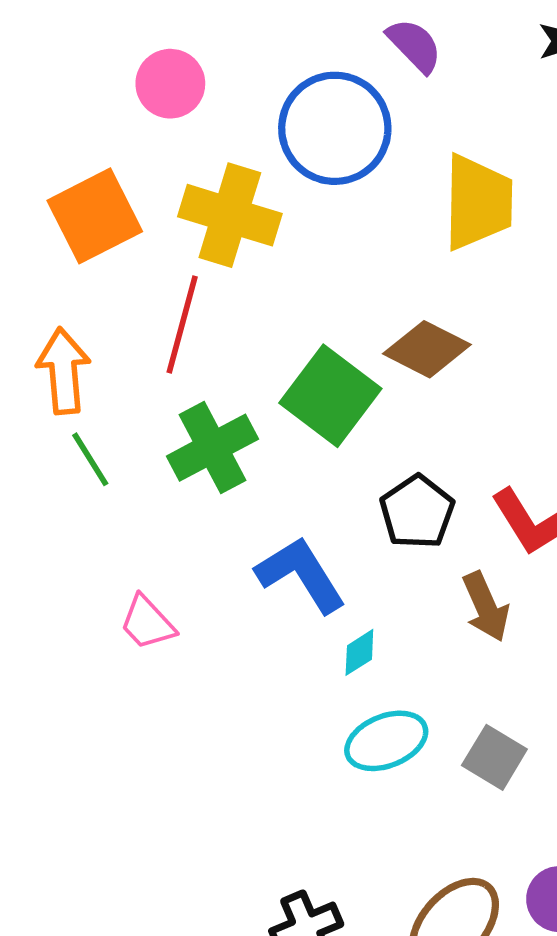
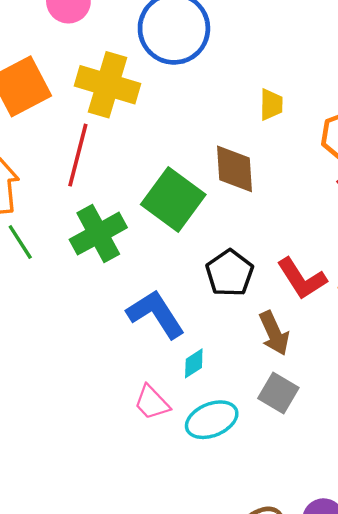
yellow trapezoid: (478, 202) -> (271, 105), moved, size x0.5
brown diamond: (427, 349) -> (235, 169), turned 60
pink trapezoid: (147, 623) -> (152, 403), moved
gray square: (494, 757) -> (278, 393), moved

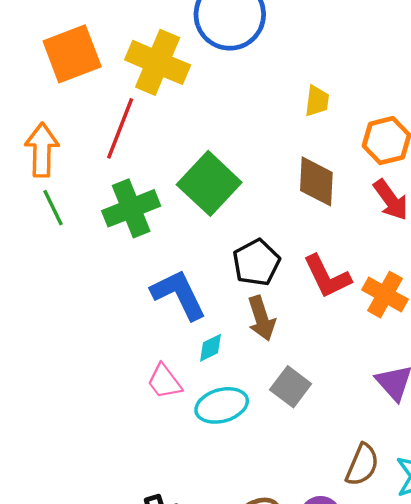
brown diamond: (235, 169) -> (316, 181), moved
brown arrow: (274, 333) -> (261, 318), moved

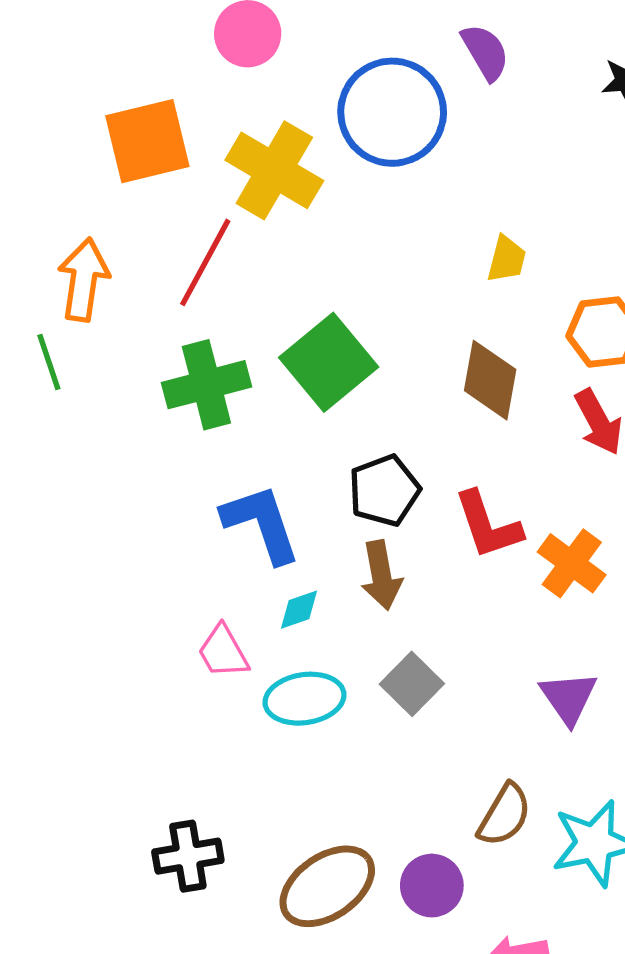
green line: (53, 208) -> (49, 362), moved

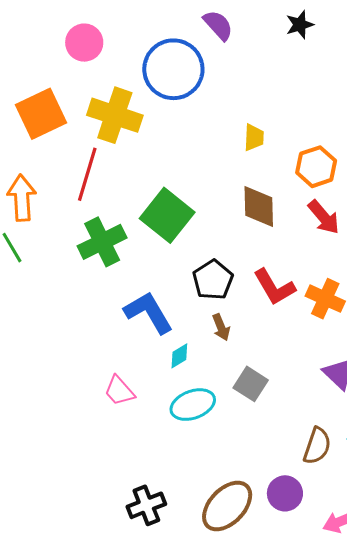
brown arrow: (381, 575) -> (221, 327), size x0.7
pink trapezoid: (223, 652) -> (119, 391), moved

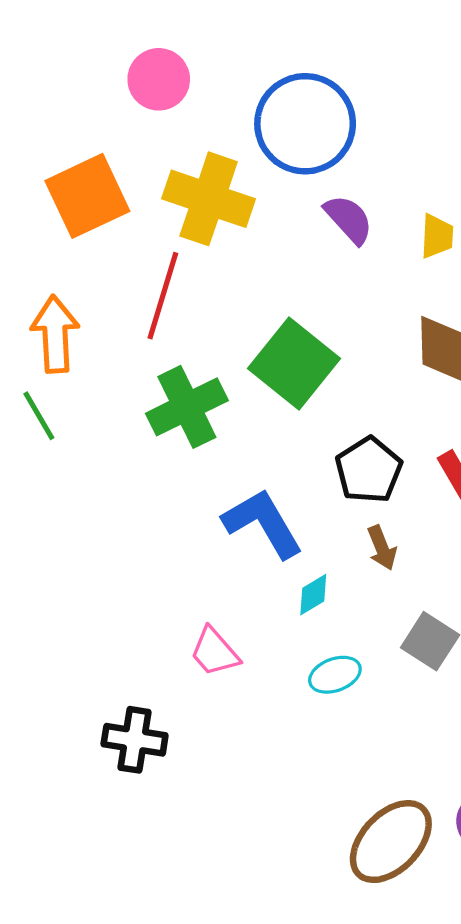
purple semicircle: (218, 25) -> (349, 219), moved
cyan ellipse: (193, 405) -> (335, 675), size x0.7
black cross: (146, 505) -> (135, 740), moved, turned 30

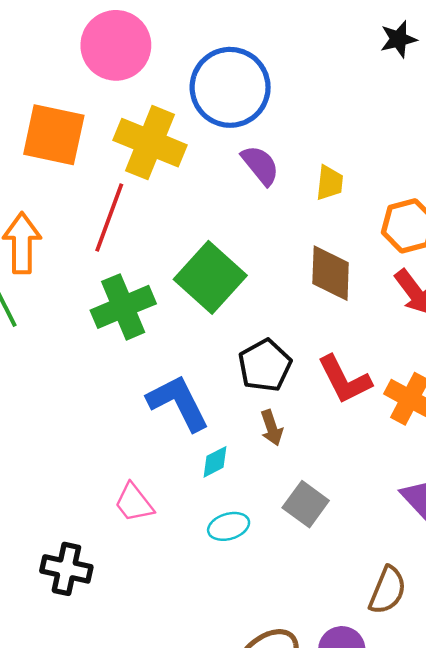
pink circle: (159, 79) -> (116, 45), size x1.4
orange square: (87, 196) -> (54, 135), turned 34

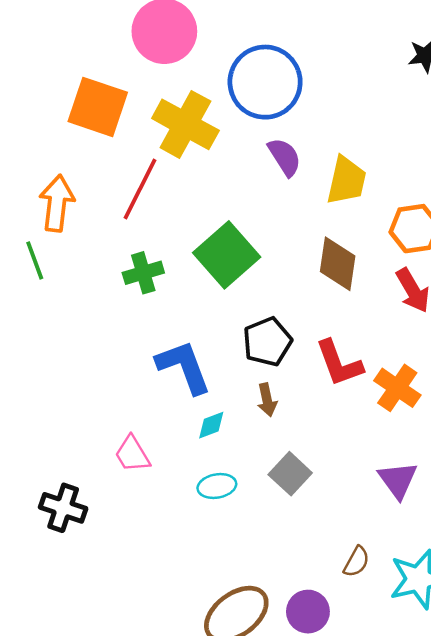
yellow trapezoid: (330, 183) -> (346, 181), size x1.5
green cross: (123, 307) -> (143, 273), size x0.7
brown semicircle: (388, 590) -> (356, 562), size x0.7

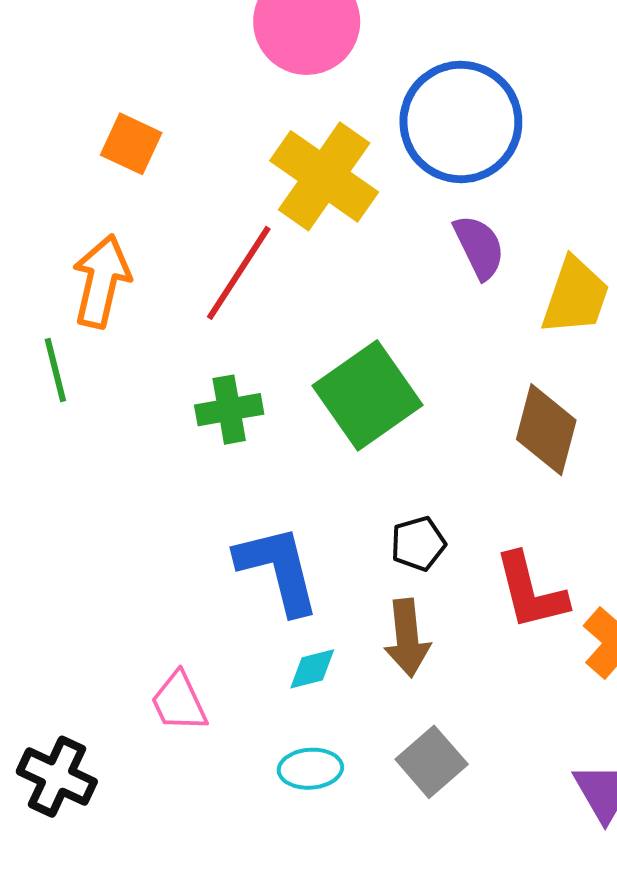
orange square: (98, 107) -> (131, 144), moved, size x0.6
black pentagon: (267, 342) -> (418, 544), size x0.7
brown arrow: (267, 400) -> (407, 638), size x1.4

